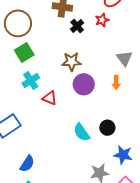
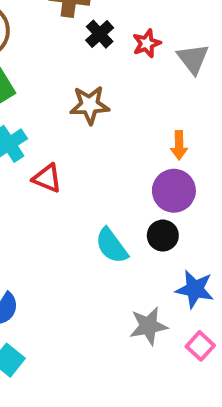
red star: (102, 20) -> (147, 43), moved
gray triangle: (124, 58) -> (193, 59), moved
purple circle: (84, 84) -> (174, 191), moved

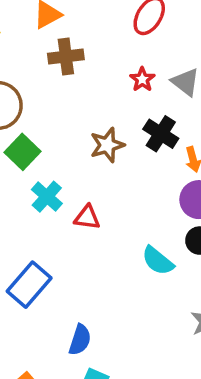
black cross: (100, 34) -> (161, 134), moved, size x1.4

